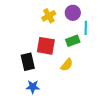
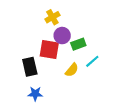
purple circle: (73, 13) -> (62, 36), moved
cyan line: (86, 28) -> (92, 61), moved, turned 48

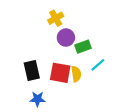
red square: (49, 50) -> (60, 73), moved
yellow semicircle: (72, 70) -> (76, 74), turned -48

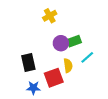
purple circle: (66, 38) -> (61, 43), moved
red square: (60, 73) -> (54, 78), moved, turned -30

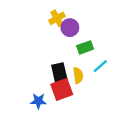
purple circle: (61, 43) -> (70, 28), moved
black rectangle: (28, 62) -> (59, 73), moved

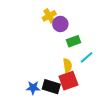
black rectangle: (59, 73) -> (51, 87), moved, turned -60
red square: (62, 89) -> (68, 81), moved

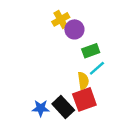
cyan line: (87, 57) -> (97, 68), moved
black rectangle: (51, 87) -> (63, 107), turned 30

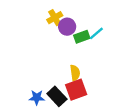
green rectangle: (91, 51) -> (82, 37), moved
cyan line: (97, 68) -> (96, 33), moved

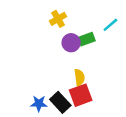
purple circle: (67, 27) -> (71, 43), moved
cyan line: (96, 33) -> (110, 25), moved

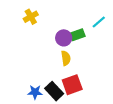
yellow cross: (58, 19) -> (31, 17), moved
yellow semicircle: (79, 77) -> (66, 58), moved

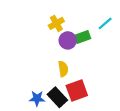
yellow cross: (31, 17) -> (56, 23), moved
yellow semicircle: (66, 58) -> (63, 69), moved

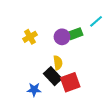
yellow cross: (56, 23) -> (30, 37), moved
black rectangle: (57, 97) -> (53, 76), moved

